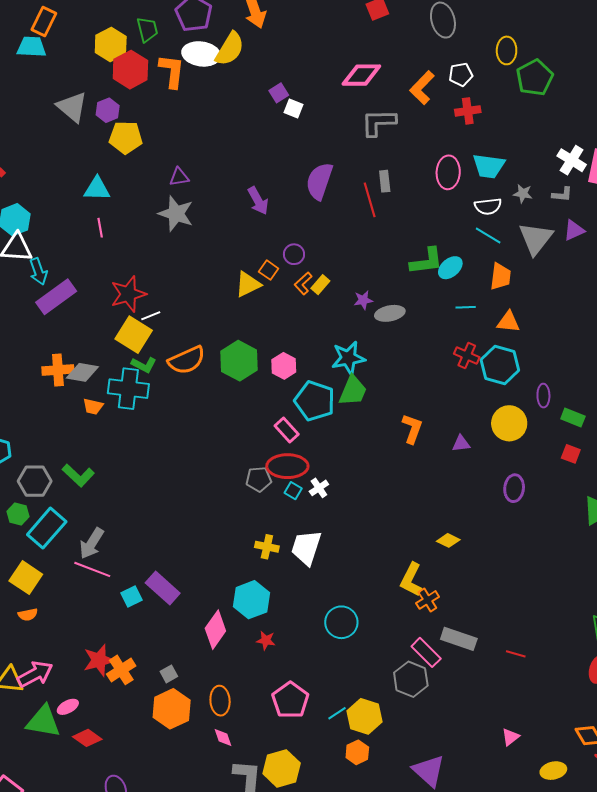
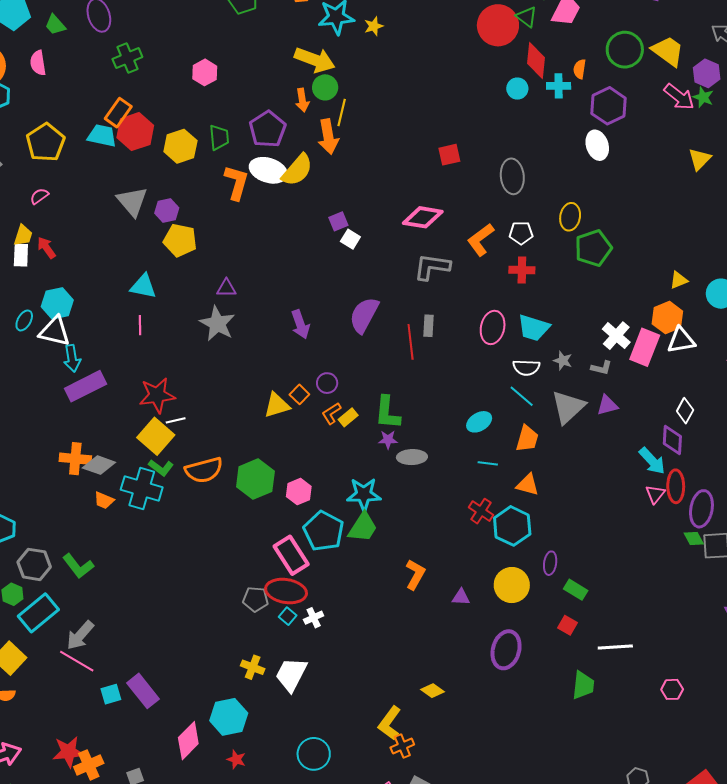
red hexagon: (130, 70) -> (135, 132), moved
green L-shape: (426, 261) -> (387, 413), moved, turned 93
pink rectangle: (287, 430) -> (291, 555), size x1.5
purple ellipse: (514, 488) -> (506, 650), size x1.4

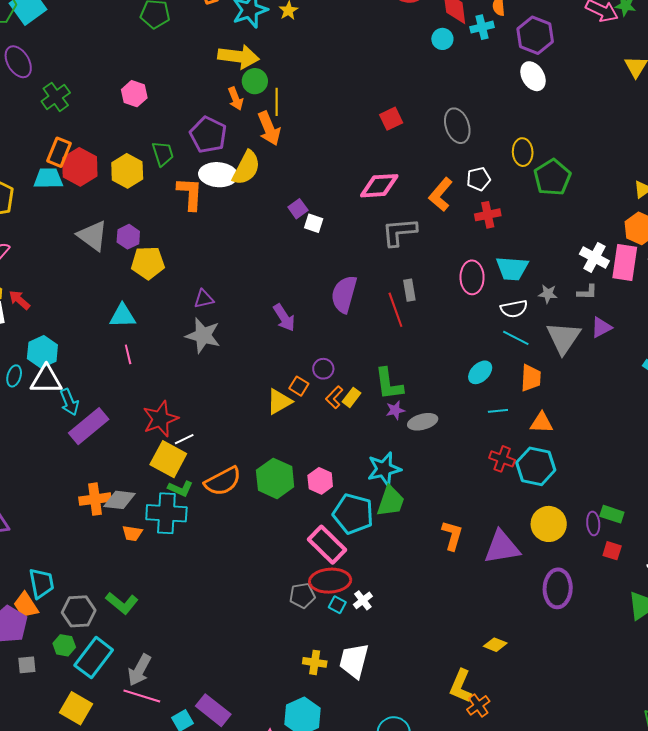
purple ellipse: (550, 563) -> (593, 523), moved
purple triangle: (461, 597) -> (502, 547), size x2.0

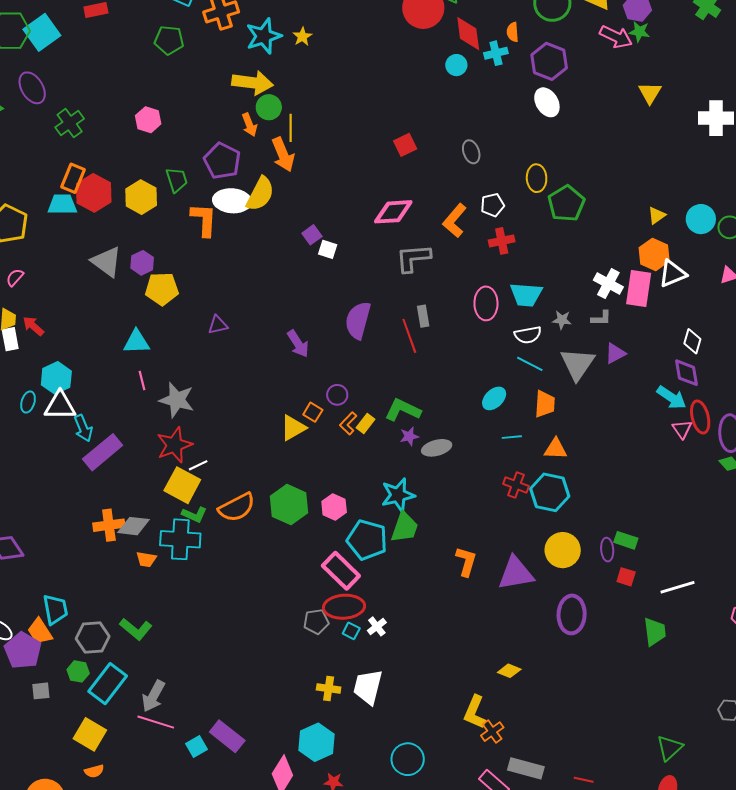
gray ellipse: (457, 126) -> (471, 152), size x0.7
gray star: (203, 336) -> (177, 400), moved
green L-shape: (389, 384) -> (403, 410), turned 123

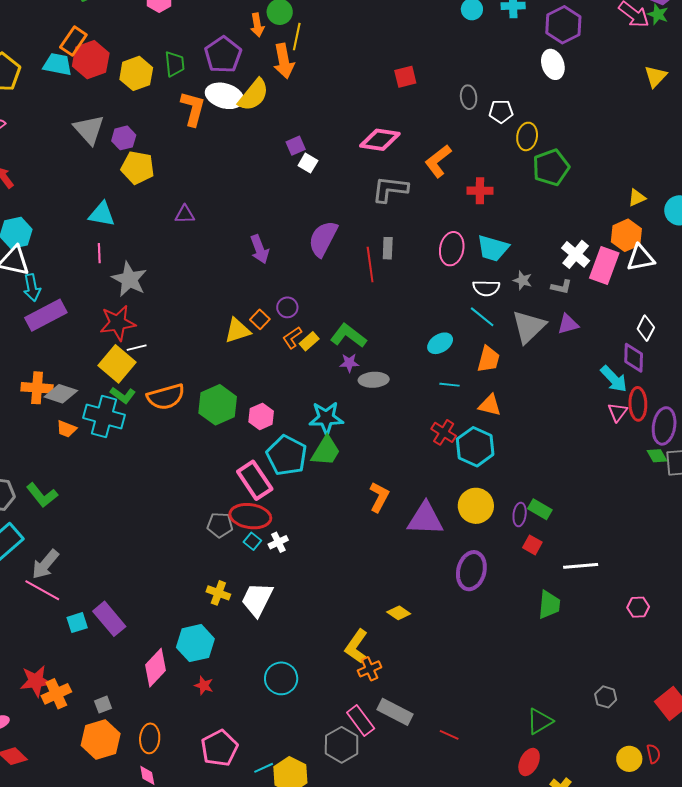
white pentagon: (492, 205) -> (501, 111), moved

